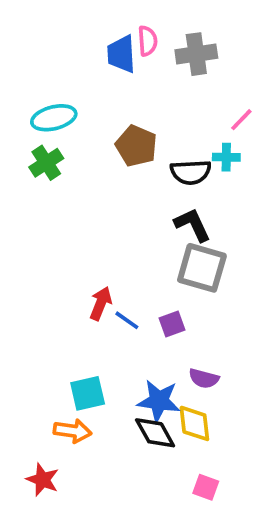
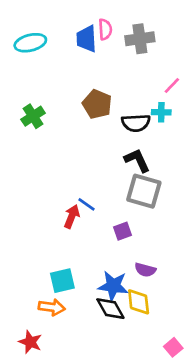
cyan ellipse: (54, 118) -> (30, 43), moved
blue line: (127, 320) -> (86, 204), moved
pink square: (206, 487) -> (173, 347), moved, turned 30

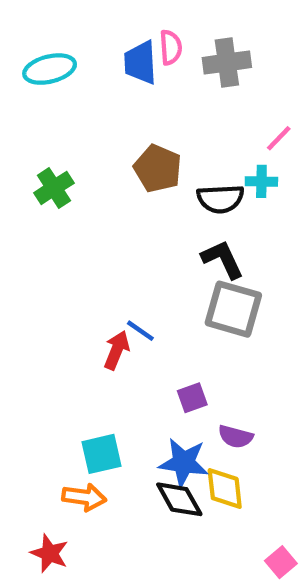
purple square: (123, 231) -> (192, 398), moved

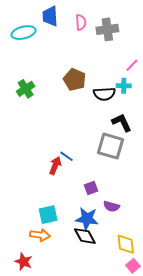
blue trapezoid: (140, 63) -> (50, 16), moved
black L-shape: (223, 259) -> (122, 123), moved
yellow diamond: (225, 489) -> (126, 244), moved

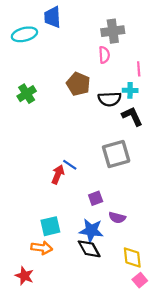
pink semicircle: (81, 22) -> (104, 55), moved
pink line: (132, 65) -> (139, 69), turned -48
black L-shape: (122, 123) -> (132, 116), moved
gray square: (110, 146) -> (116, 154), turned -32

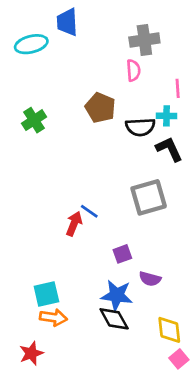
cyan square: (50, 226) -> (46, 294), moved
red star: (24, 276) -> (31, 353), turned 30

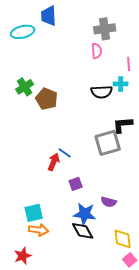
brown pentagon: (100, 108) -> (47, 99), moved
black L-shape: (169, 149) -> (123, 125), moved, turned -70
purple square: (122, 254) -> (76, 184), moved

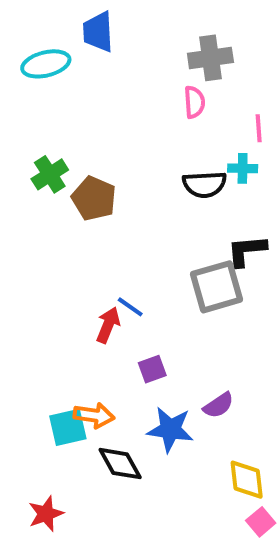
purple semicircle: (109, 202) -> (218, 405), turned -49
orange arrow: (39, 230) -> (94, 415), moved
black diamond: (83, 231) -> (120, 464), moved

